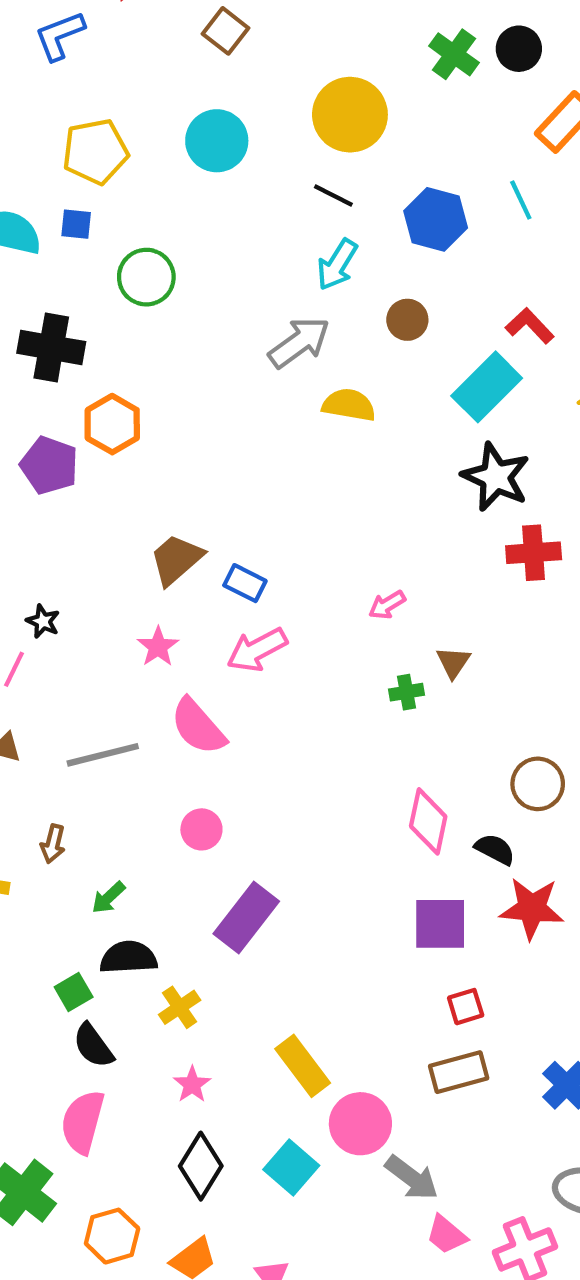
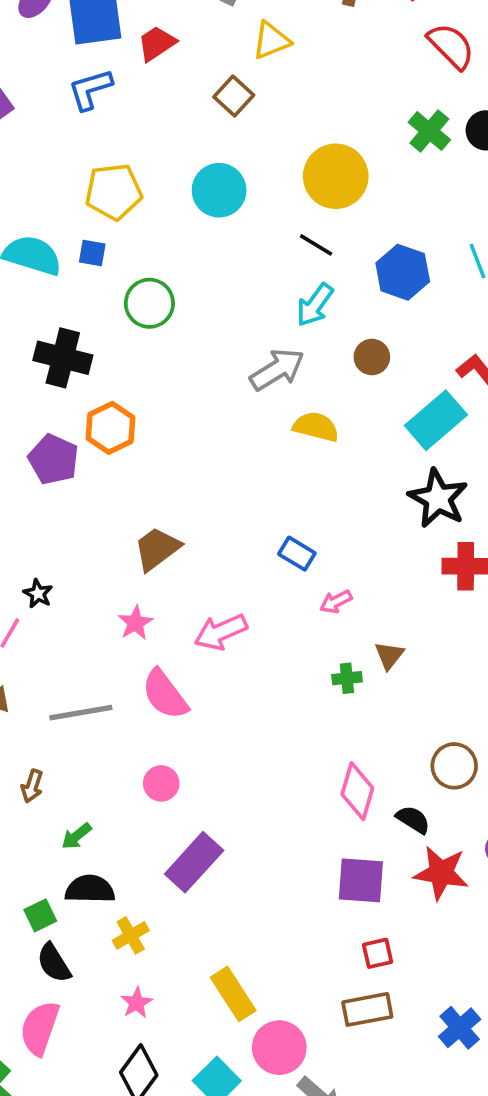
blue rectangle: (245, 583) -> (297, 554), moved

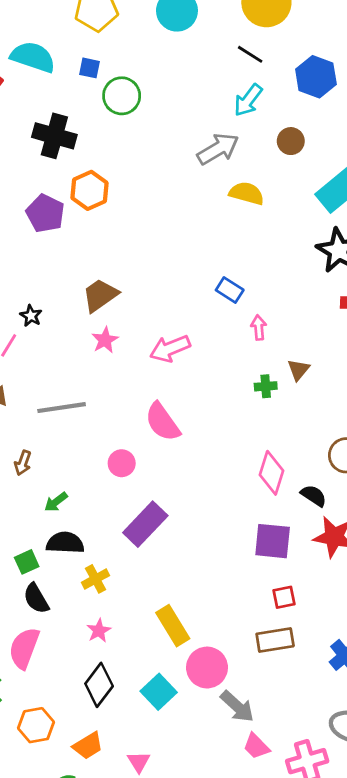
blue square: (92, 253) -> (89, 68), moved
brown trapezoid: (157, 549) -> (100, 295), moved
pink arrow: (336, 602) -> (259, 327), turned 110
pink semicircle: (165, 694) -> (162, 422), moved

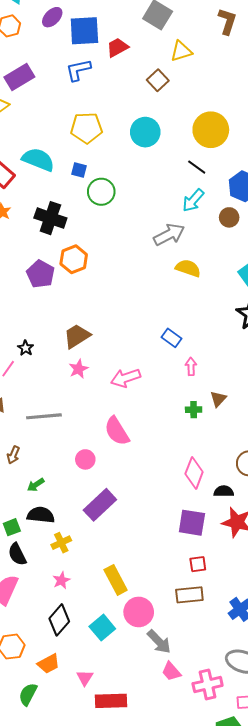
brown circle: (291, 141) -> (229, 217), moved
black semicircle: (314, 496) -> (224, 491), turned -36

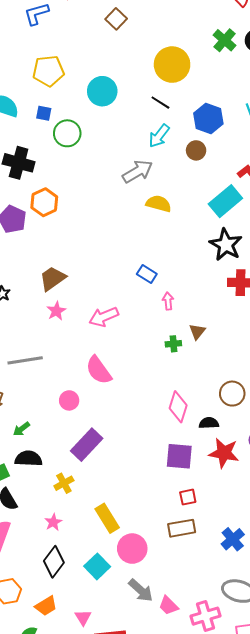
cyan circle: (145, 132) -> (102, 91), moved
yellow cross: (61, 543) -> (64, 483), moved
gray arrow: (159, 642) -> (141, 590), moved

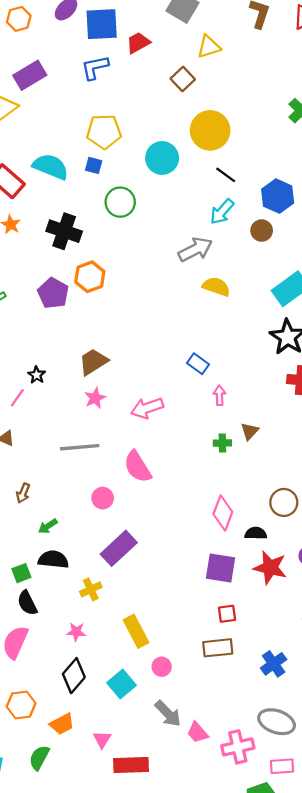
yellow circle: (172, 65) -> (210, 130), moved
blue square: (44, 113) -> (94, 165), moved
gray line: (25, 360) -> (80, 447), moved
pink star: (53, 522) -> (76, 632), turned 30
pink circle: (132, 549) -> (162, 667), size x0.6

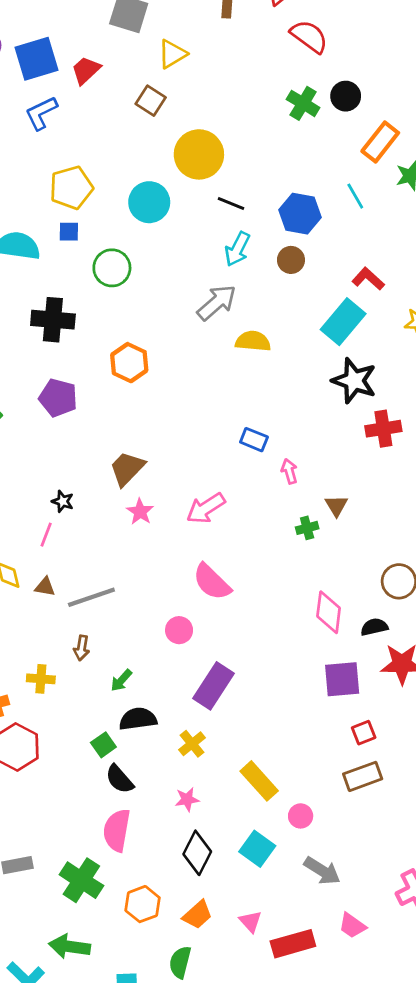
orange hexagon: (90, 277) -> (129, 363), moved
gray line: (80, 447) -> (91, 597), moved
pink trapezoid: (198, 733) -> (352, 926), moved

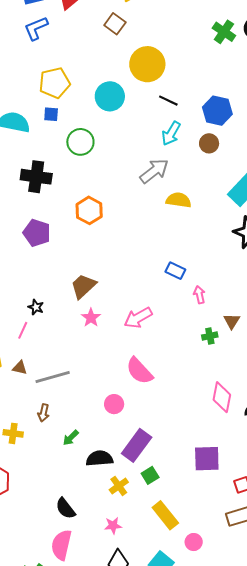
purple square: (342, 679) -> (207, 459), moved
black semicircle: (138, 719) -> (99, 458), moved
green square: (103, 745) -> (150, 475), moved

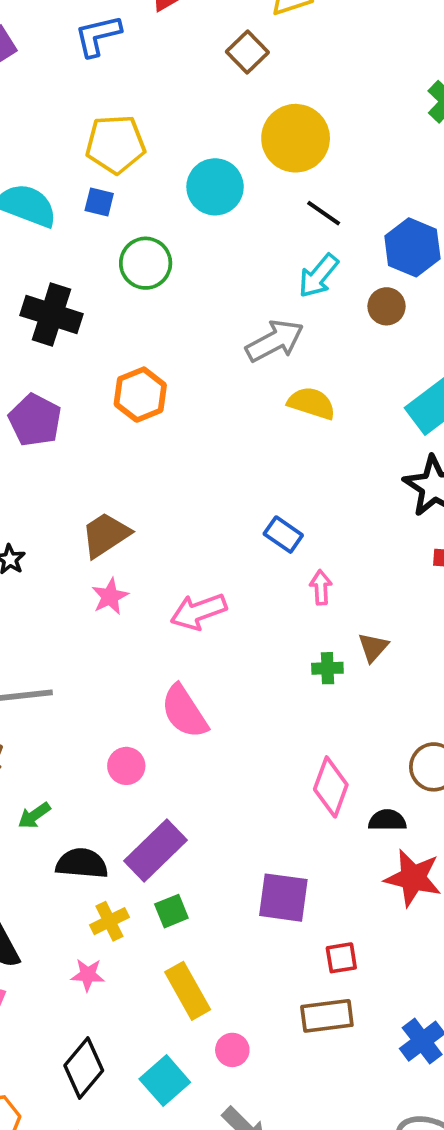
pink star: (113, 526) -> (88, 975), moved

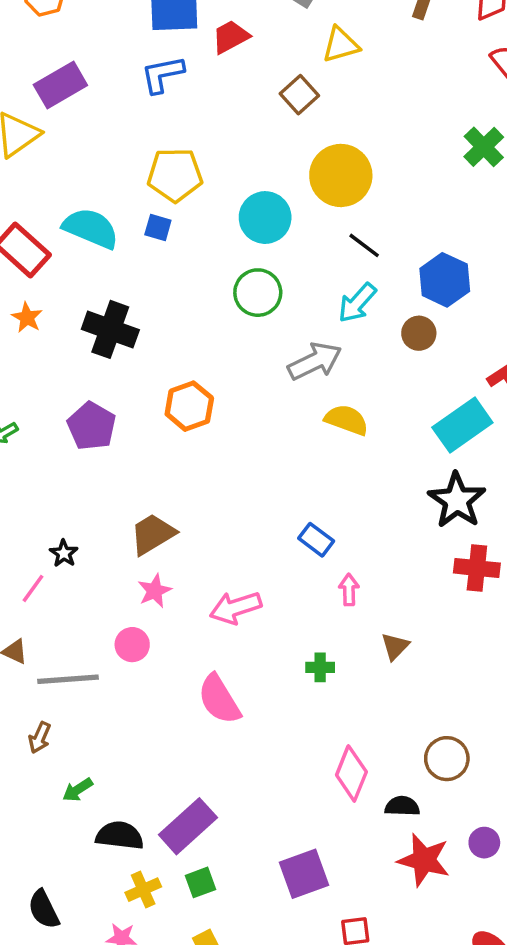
green circle: (146, 263) -> (258, 293), moved
green cross: (327, 668) -> (320, 667), moved
pink circle: (126, 766) -> (132, 645), moved
purple square: (283, 898) -> (304, 874), turned -30

